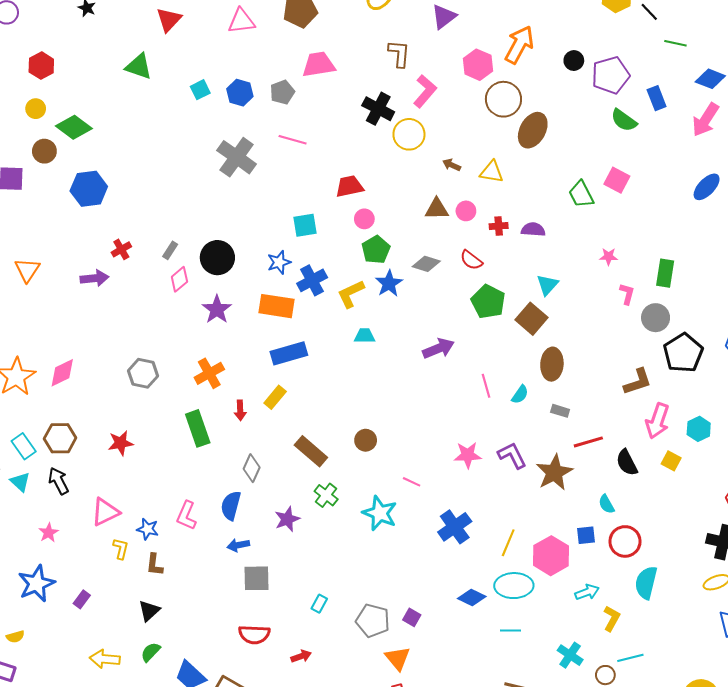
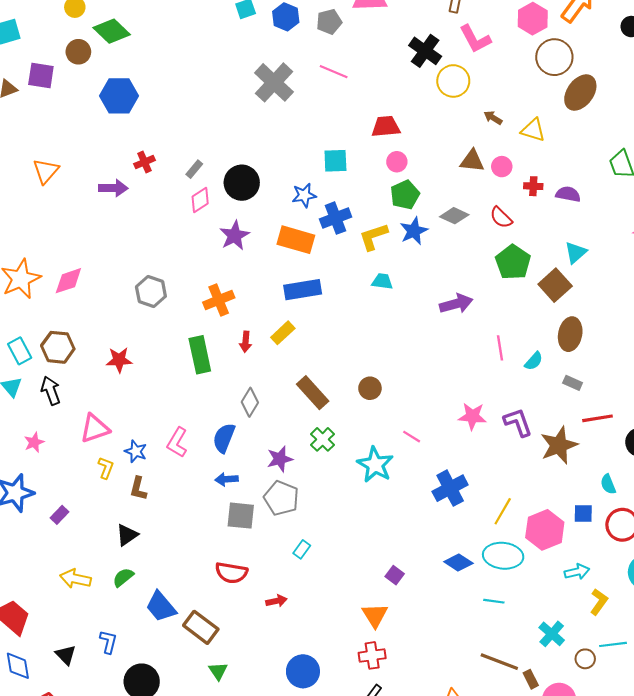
pink L-shape: (425, 91) -> (475, 39), turned 104
gray pentagon: (373, 621) -> (281, 498), moved

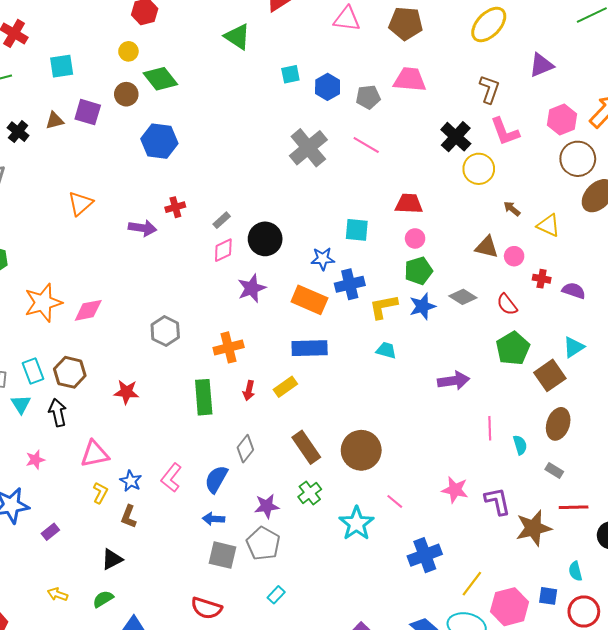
cyan semicircle: (534, 361) -> (520, 445), turned -66
brown circle: (370, 388) -> (361, 450), size x1.8
yellow arrow: (75, 579) -> (58, 594), size x0.7

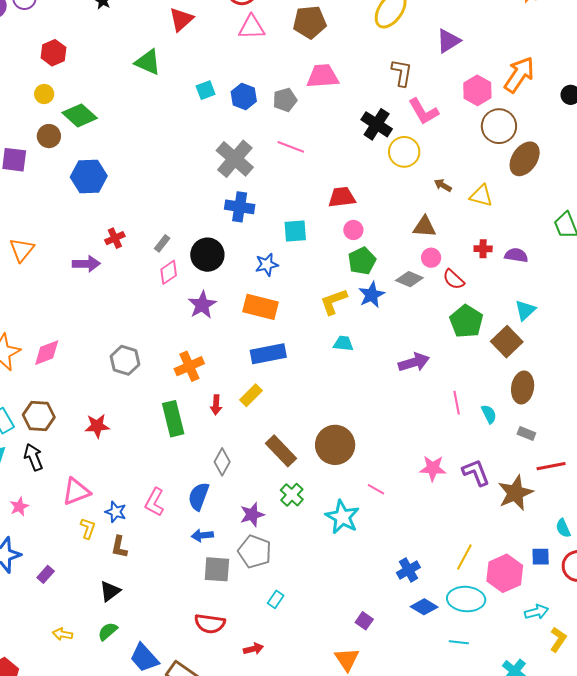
pink circle: (514, 256) -> (431, 258), moved
blue cross: (350, 284) -> (240, 207), moved, turned 32
blue cross: (425, 555) -> (408, 570), moved, size x0.7

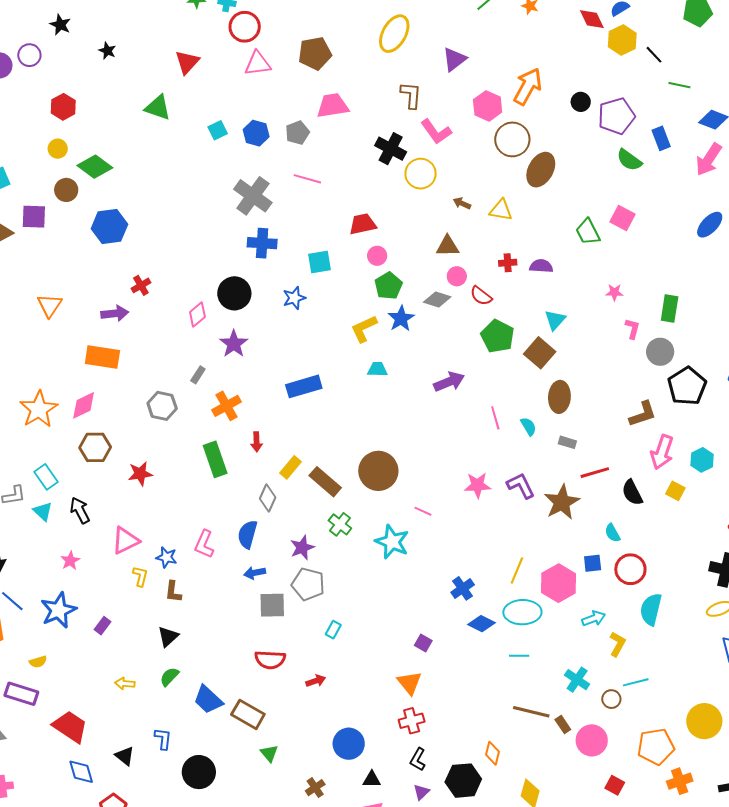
gray rectangle: (162, 243) -> (198, 375), moved
orange rectangle: (260, 307) -> (102, 357), moved
yellow rectangle: (251, 395) -> (290, 467), moved
brown hexagon: (39, 416) -> (95, 447), moved

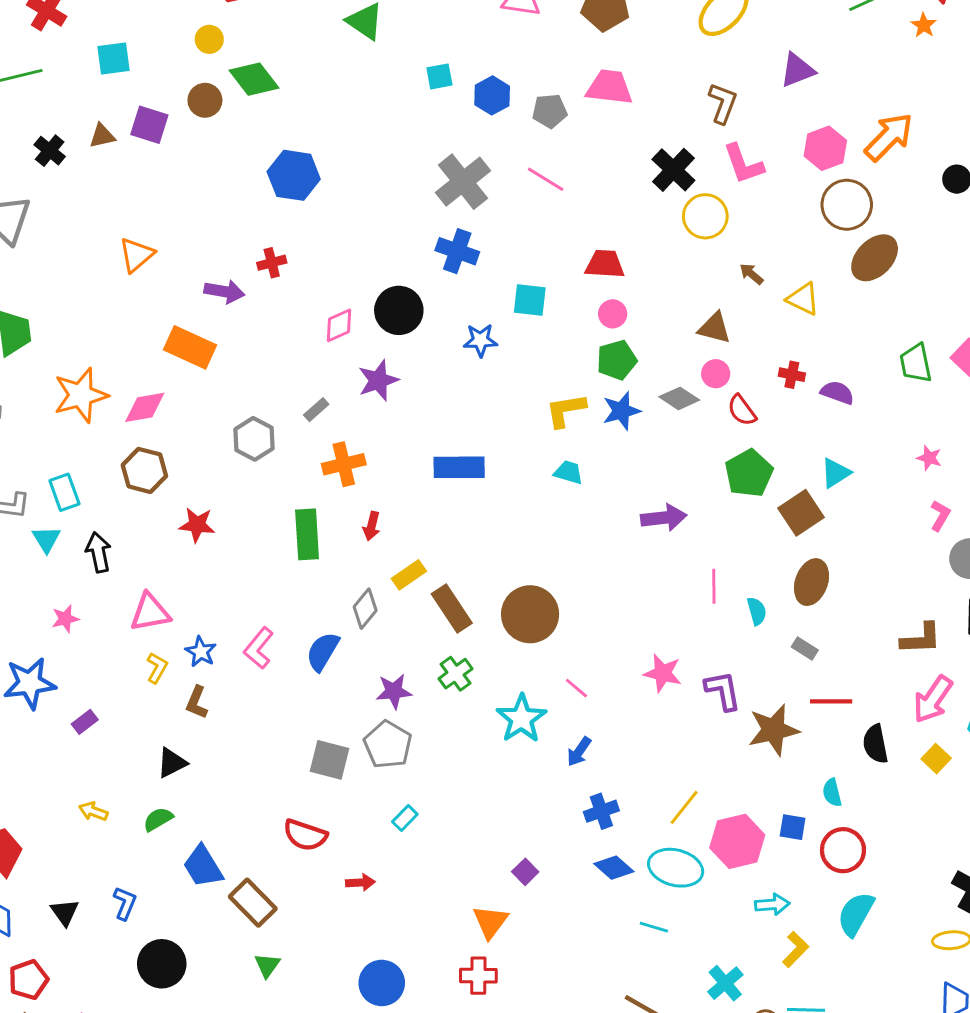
blue hexagon: (109, 227) -> (294, 175), moved
blue arrow: (255, 573) -> (579, 752), moved, turned -60

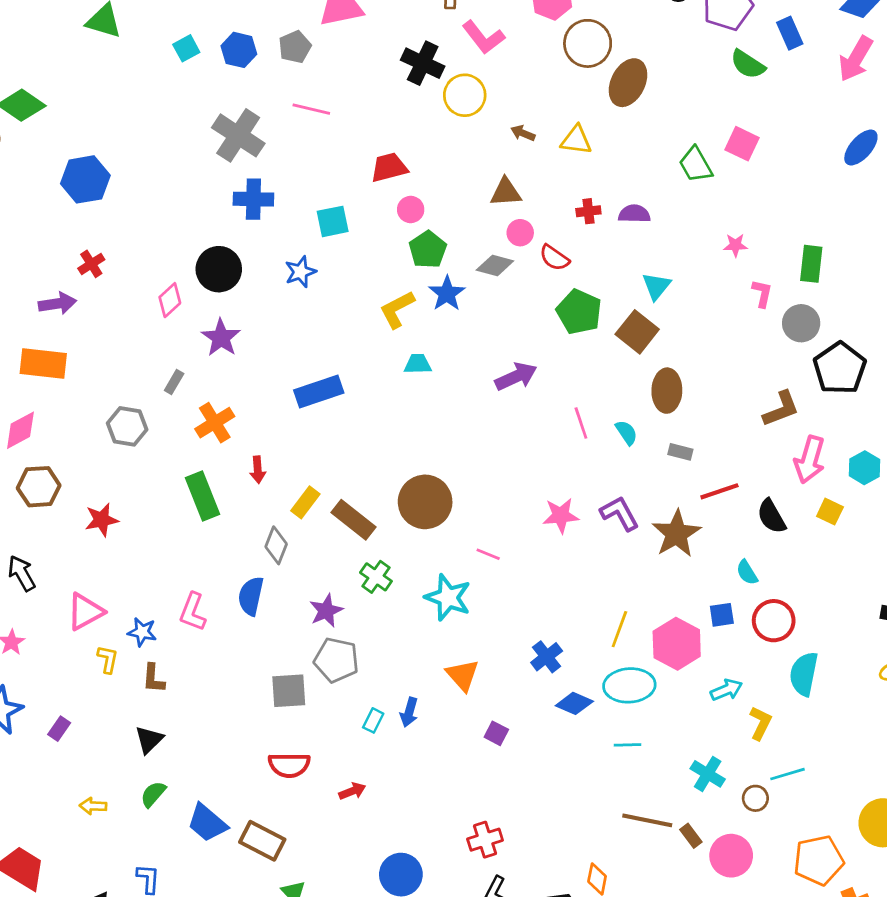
blue arrow: (579, 752) -> (409, 712), moved
orange triangle: (490, 922) -> (463, 675), moved

